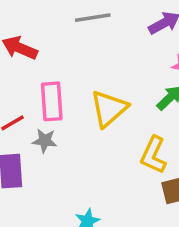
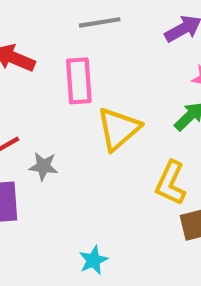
pink rectangle: (52, 101) -> (79, 81), moved

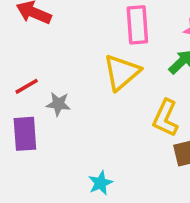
pink rectangle: (79, 81) -> (137, 25), moved

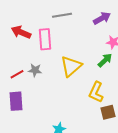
pink rectangle: (137, 25) -> (45, 39), moved
gray star: (58, 104) -> (35, 70), moved

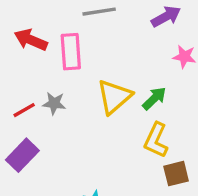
green arrow: (105, 60) -> (154, 98), moved
purple rectangle: (16, 101) -> (22, 155), turned 48

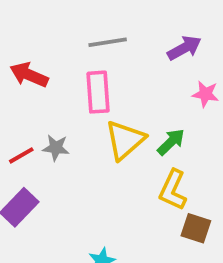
pink rectangle: (71, 52) -> (98, 92), moved
brown square: (176, 174) -> (196, 228), turned 32

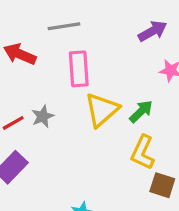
gray line: (108, 42) -> (64, 26), moved
gray star: (56, 148) -> (43, 116), turned -30

